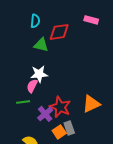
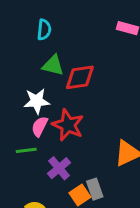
red diamond: (59, 32) -> (80, 77), moved
white star: (39, 74) -> (37, 101), moved
red star: (60, 107) -> (68, 125), moved

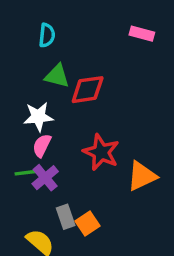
red star: (68, 125) -> (101, 152), moved
purple cross: (59, 168) -> (45, 178), moved
gray rectangle: (95, 189) -> (66, 217), moved

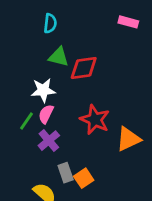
green line: (27, 173) -> (27, 121), moved, turned -48

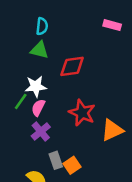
green triangle: (59, 57) -> (39, 50), moved
green line: (27, 121) -> (21, 101), moved

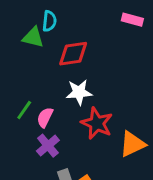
green triangle: (39, 50) -> (33, 37), moved
red diamond: (72, 66) -> (73, 54), moved
white star: (36, 86) -> (79, 92), moved

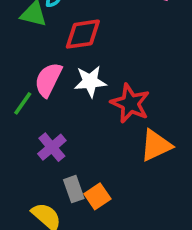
pink semicircle: (45, 117) -> (48, 80), moved, size x1.4
red star: (97, 123) -> (130, 103), moved

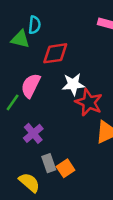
white star: (90, 82) -> (73, 84), moved

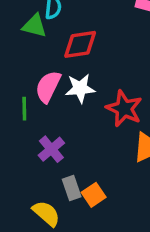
white star: (73, 84) -> (80, 88), moved
green line: (13, 102) -> (24, 109), turned -36

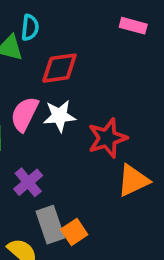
red star: (124, 109) -> (107, 138), turned 30
gray rectangle: (72, 188) -> (50, 225), size x1.4

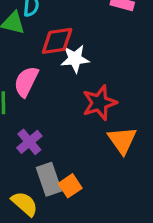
white star: (59, 116) -> (75, 59), moved
orange triangle: (133, 180) -> (122, 140), turned -40

